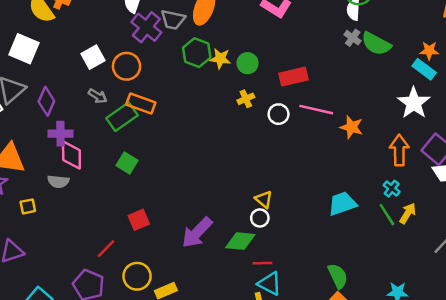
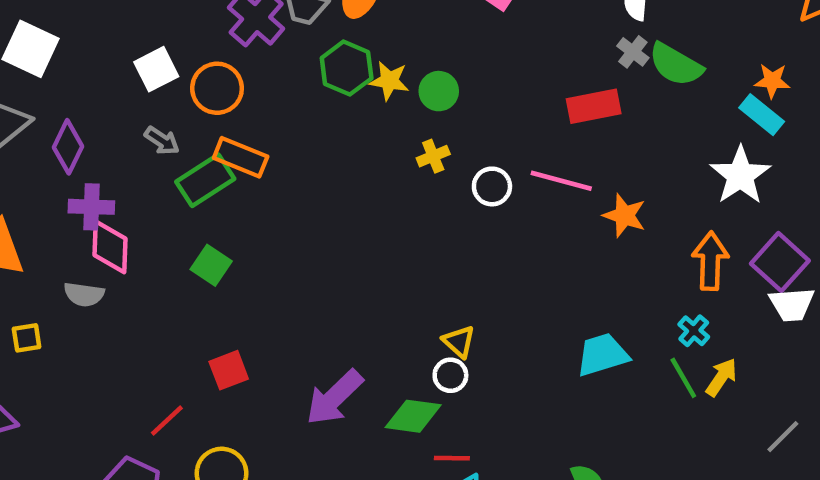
red rectangle: (294, 77) -> (594, 106), moved

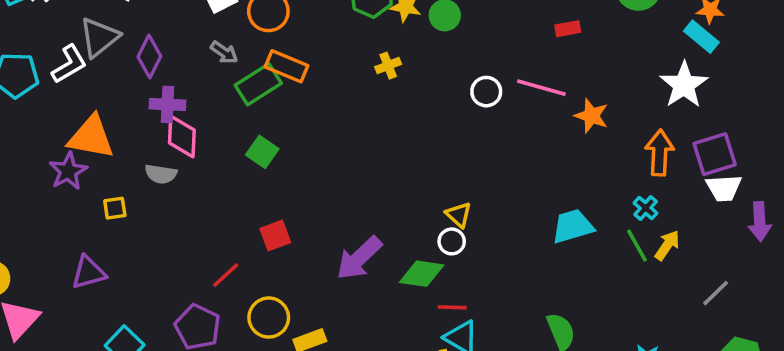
red rectangle: (594, 106) -> (568, 29), size x0.6
yellow cross: (433, 156) -> (388, 66), moved
purple square: (780, 262) -> (715, 154), turned 30

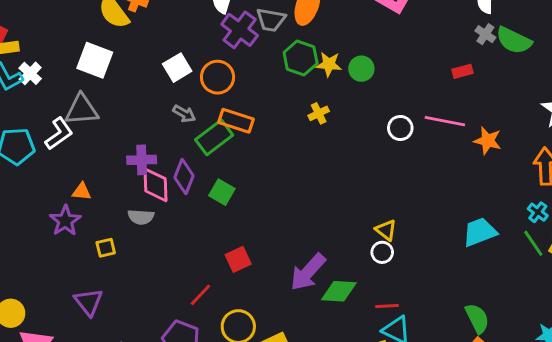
gray triangle: (99, 37) -> (82, 110), turned 39
purple diamond: (149, 57) -> (184, 177), moved
orange triangle: (91, 137) -> (82, 192), size x0.5
purple triangle: (89, 272) -> (89, 302), turned -48
green diamond: (422, 274) -> (339, 291), moved

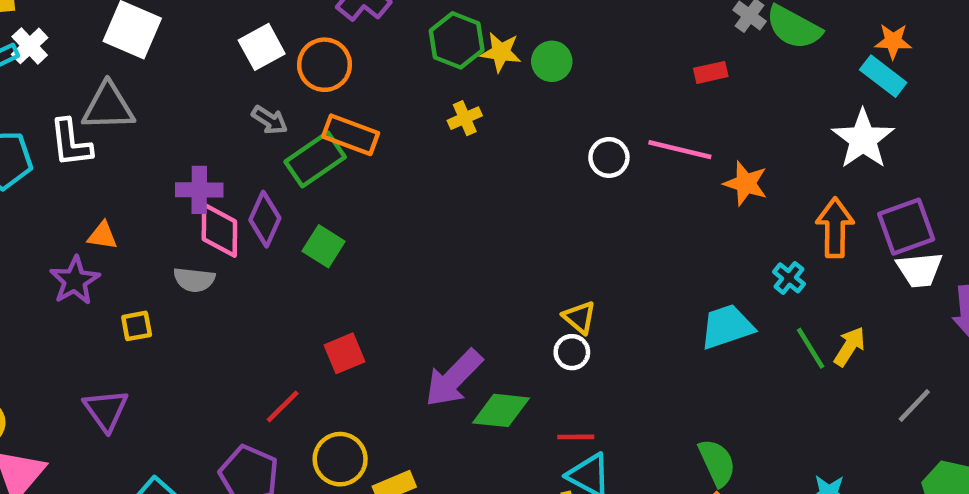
yellow cross: (319, 113) -> (465, 118), moved
white L-shape: (59, 134) -> (71, 143), turned 116
cyan cross: (538, 212) -> (789, 278), moved

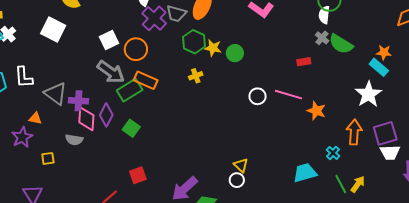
gray triangle: (108, 107) -> (56, 94), moved, turned 35
gray arrow: (270, 120) -> (111, 72), size x1.8

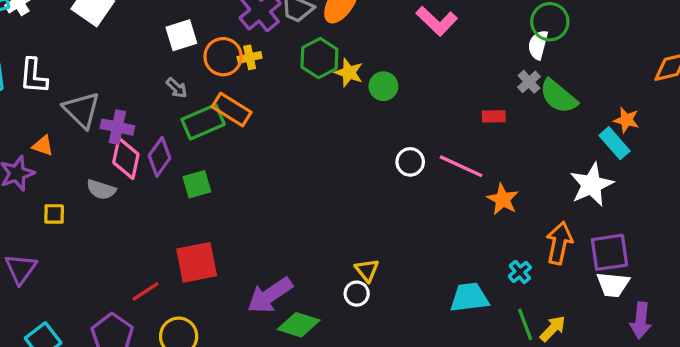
gray arrow: (111, 72) -> (177, 88), size x0.5
yellow cross: (196, 76) -> (250, 57), moved
green square: (131, 128) -> (197, 184), turned 30
red square: (138, 175) -> (197, 262), size x1.5

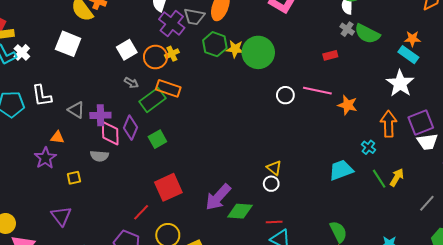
green circle: (383, 86) -> (258, 52), size x1.8
gray triangle: (82, 110) -> (76, 110), size x0.7

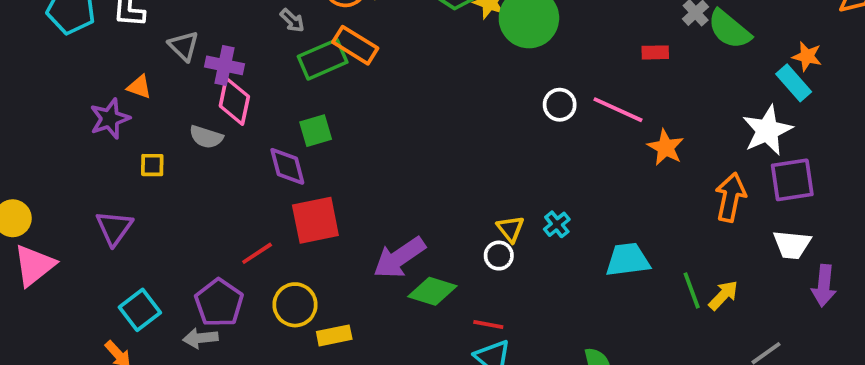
purple square: (421, 122) -> (792, 180), moved
purple diamond: (131, 128) -> (287, 166), moved, turned -50
cyan cross: (368, 147) -> (557, 224), moved

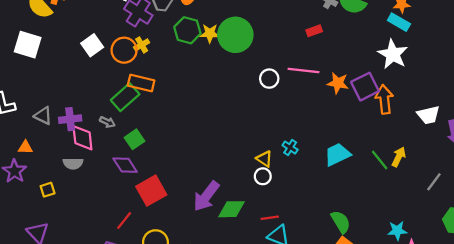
gray arrow: (292, 20) -> (107, 122), moved
purple square: (792, 180) -> (365, 87), moved

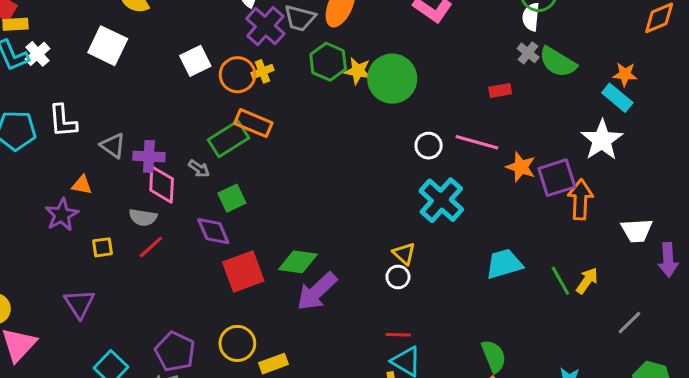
cyan cross: (290, 148) -> (441, 200), moved, size x2.0
green diamond: (231, 209) -> (298, 262), moved
red line: (124, 220) -> (151, 247), moved

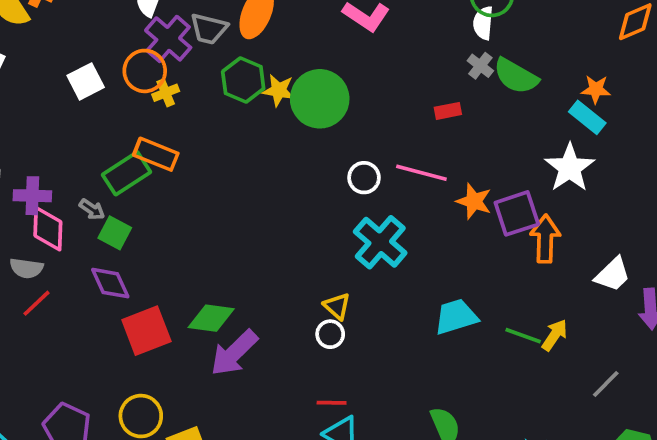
orange circle: (238, 75) -> (145, 71), moved
green square: (232, 198) -> (115, 233), moved, turned -36
white trapezoid: (637, 230) -> (613, 274), turned -40
green line: (560, 281) -> (523, 336), turned -40

